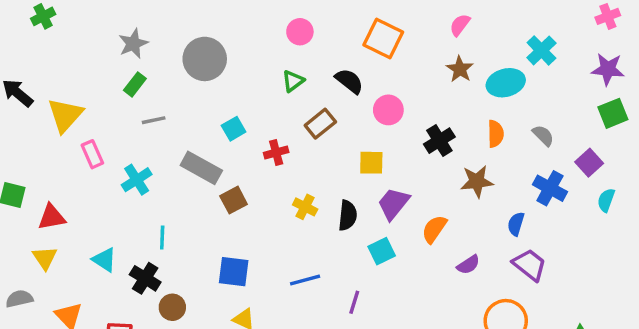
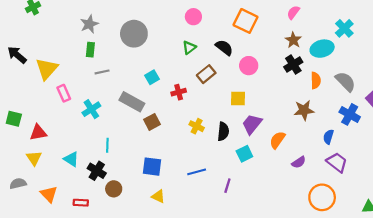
green rectangle: (135, 84) -> (90, 50), turned -32
gray semicircle: (543, 135) -> (345, 82), size x1.5
black cross: (439, 141) -> (293, 65), moved

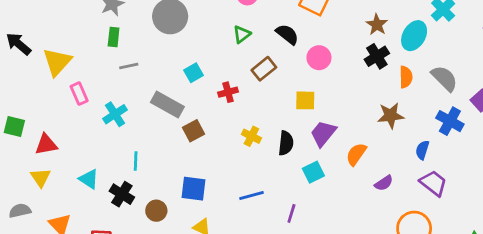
cyan ellipse: (322, 49) -> (414, 36), turned -45
brown circle: (114, 189) -> (156, 211), moved

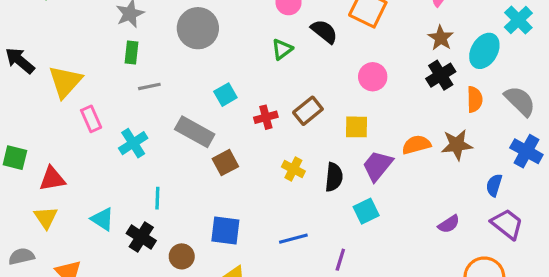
black semicircle: (287, 34) -> (324, 31), moved
brown rectangle: (264, 69) -> (308, 111), moved
orange semicircle: (356, 154) -> (416, 145), moved, turned 40

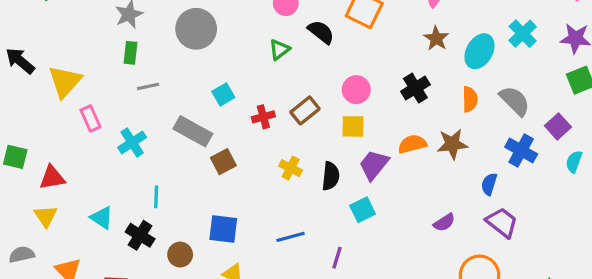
cyan cross: (518, 20) -> (523, 34), moved
black cross: (441, 75) -> (415, 88), moved
pink circle: (373, 77) -> (356, 90), moved

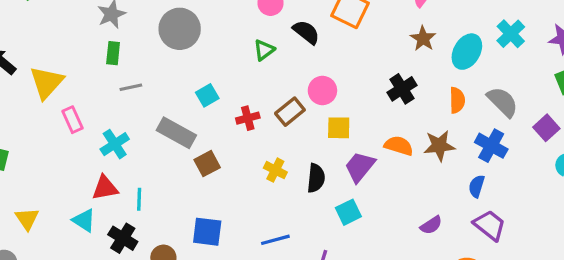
pink circle: (356, 90) -> (322, 90), moved
orange semicircle: (412, 144) -> (399, 146), turned 32
blue cross: (521, 150) -> (491, 146), moved
red triangle: (52, 178) -> (105, 188), moved

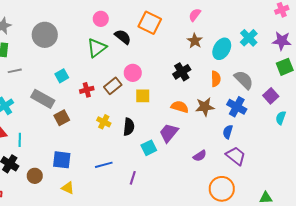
green triangle: (264, 50) -> (97, 48), size x1.5
purple trapezoid: (360, 167) -> (169, 133), moved

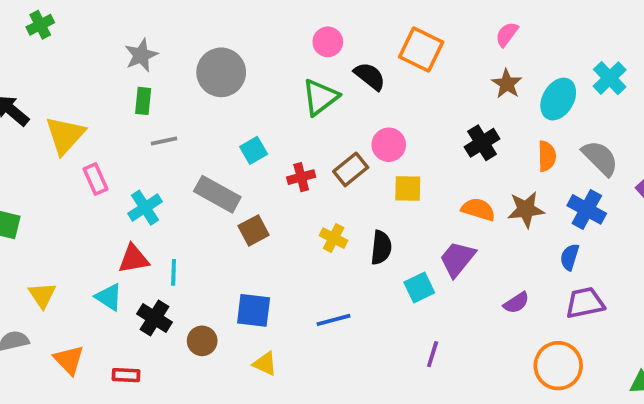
purple trapezoid: (236, 156) -> (585, 303), turned -50
purple line: (133, 178) -> (433, 354), moved

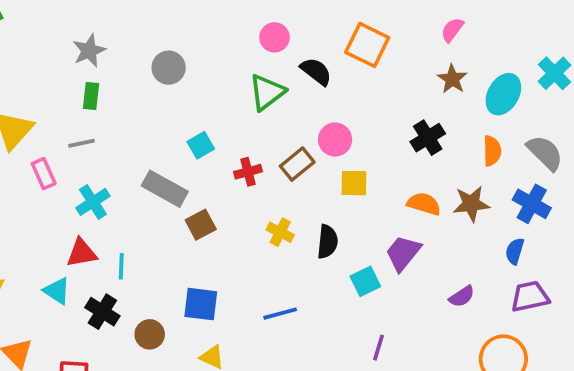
gray circle: (221, 72) -> (169, 68), size x0.7
gray line: (164, 141) -> (82, 143), moved

